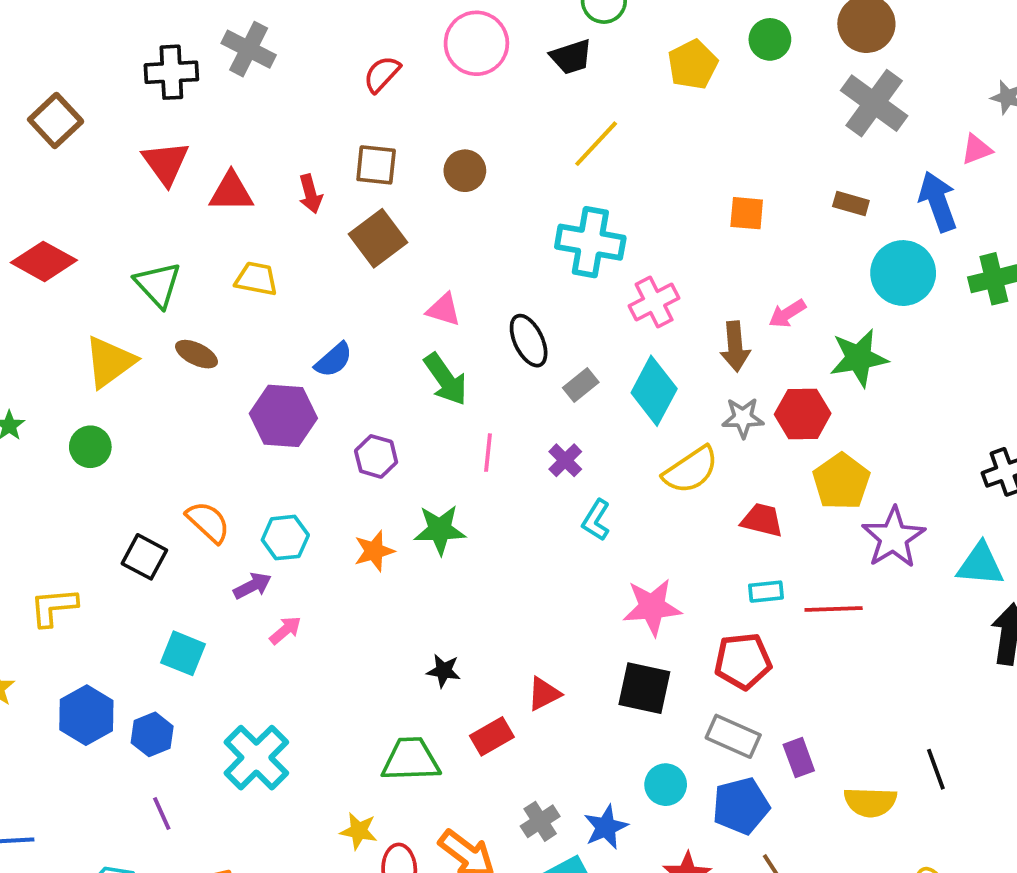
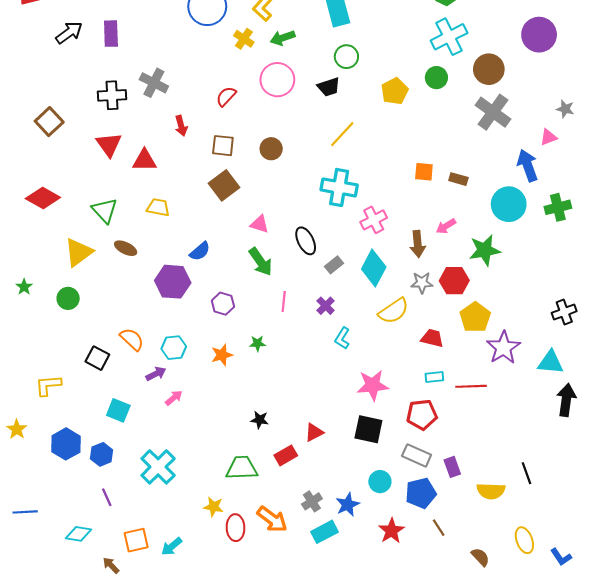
red arrow: (310, 194) -> (181, 126), moved
brown rectangle: (851, 204) -> (458, 179), moved
green star: (440, 530) -> (257, 343), size x0.6

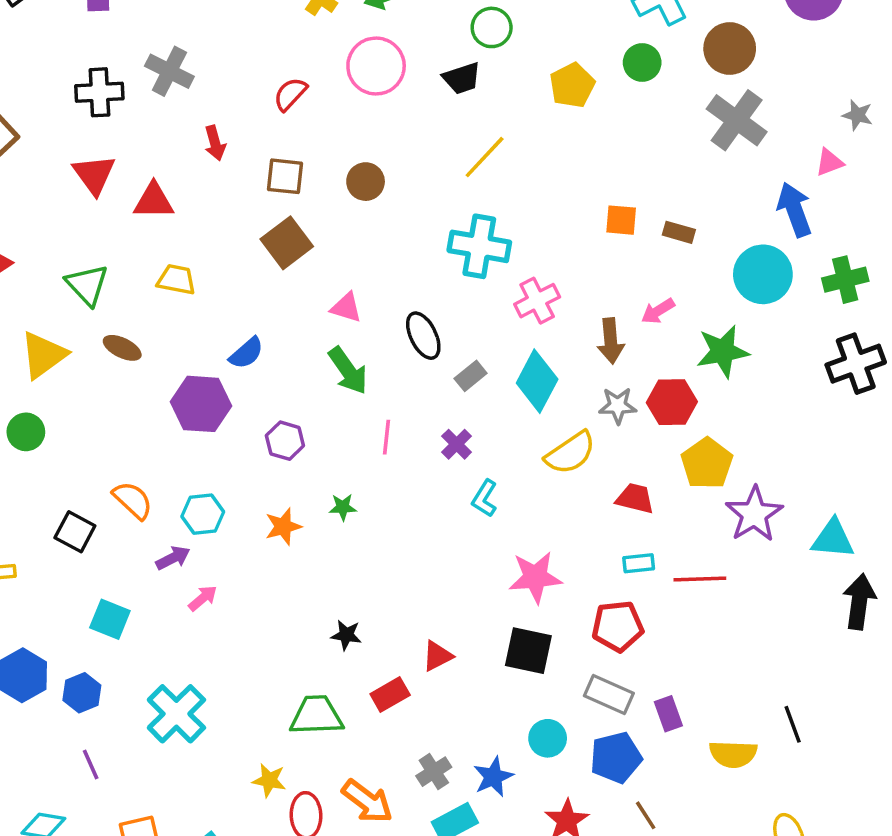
black cross: (564, 312) -> (856, 364), moved, size x1.4

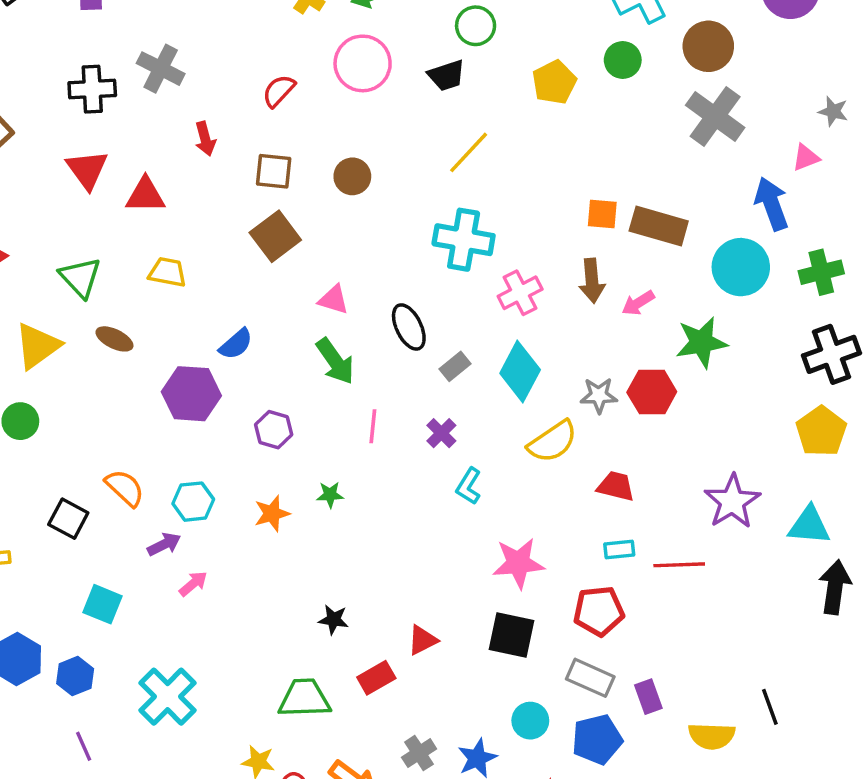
brown rectangle: (679, 232) -> (659, 226), size x1.8
brown arrow: (611, 341) -> (592, 281), moved
yellow pentagon: (707, 463) -> (821, 431), moved

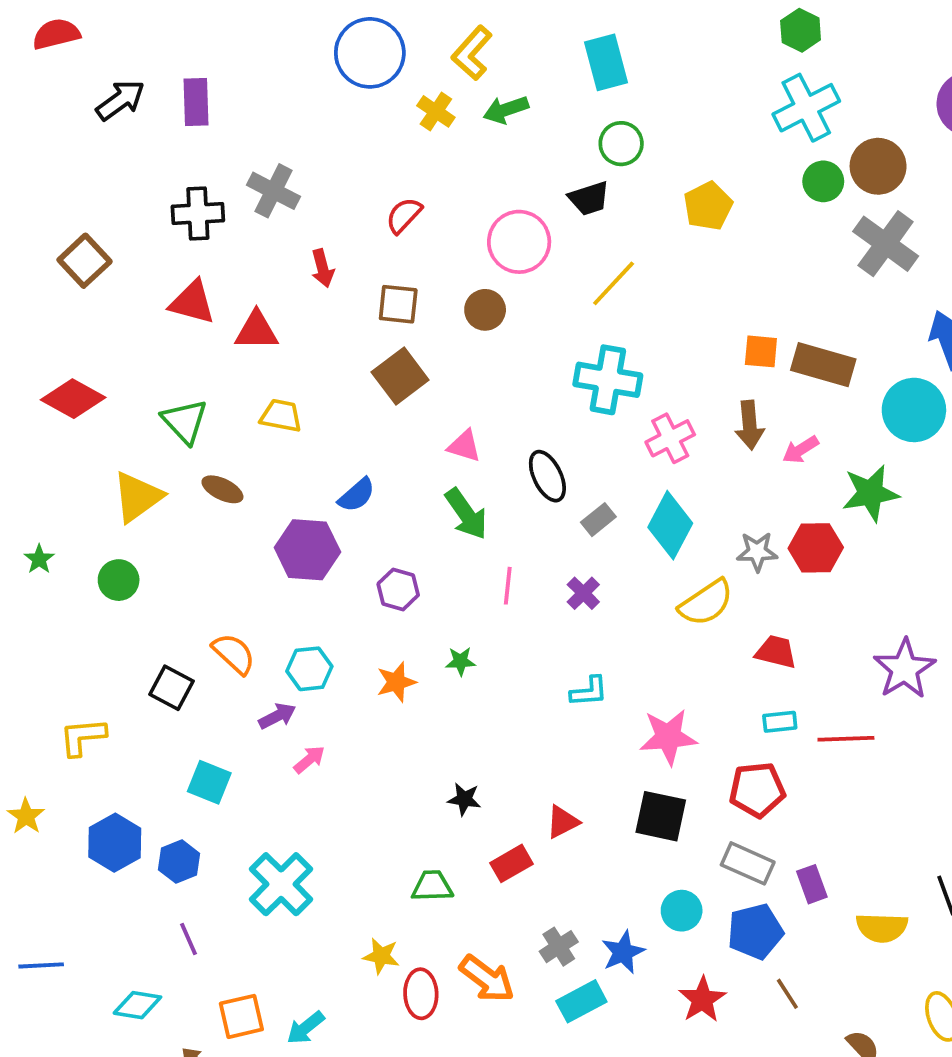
green circle: (623, 60) -> (823, 181), moved
pink circle: (363, 63) -> (519, 242), moved
red triangle: (87, 170) -> (192, 302), turned -39
cyan L-shape: (469, 486) -> (589, 691), moved, turned -126
green trapezoid: (304, 698) -> (432, 886), size x0.7

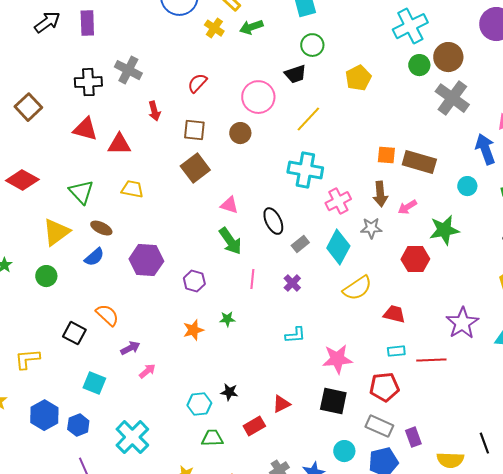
cyan circle: (914, 410) -> (467, 186), size x0.6
blue semicircle: (357, 495) -> (94, 257), moved
gray star: (757, 552) -> (371, 228), moved
cyan hexagon: (309, 669) -> (199, 404), moved

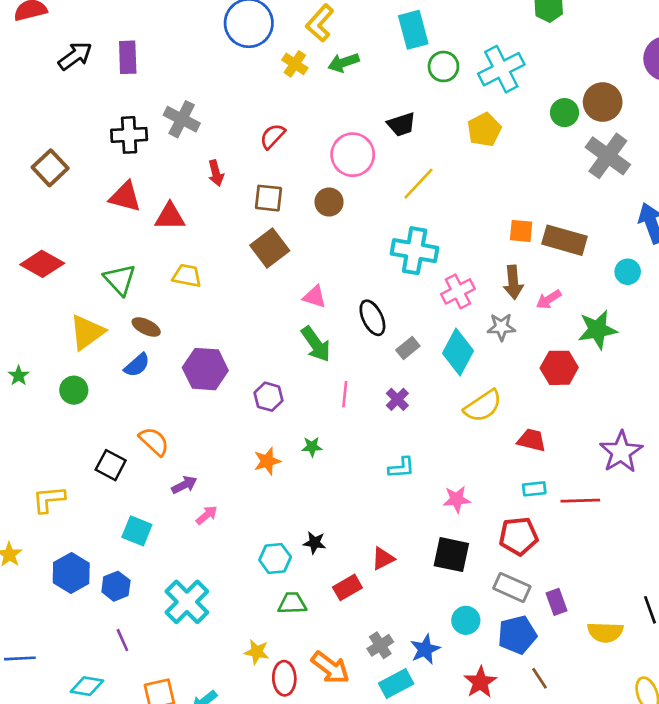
cyan cross: (410, 26) -> (501, 69), moved
green circle: (312, 45) -> (443, 67), moved
pink star: (337, 359) -> (457, 499), size x0.7

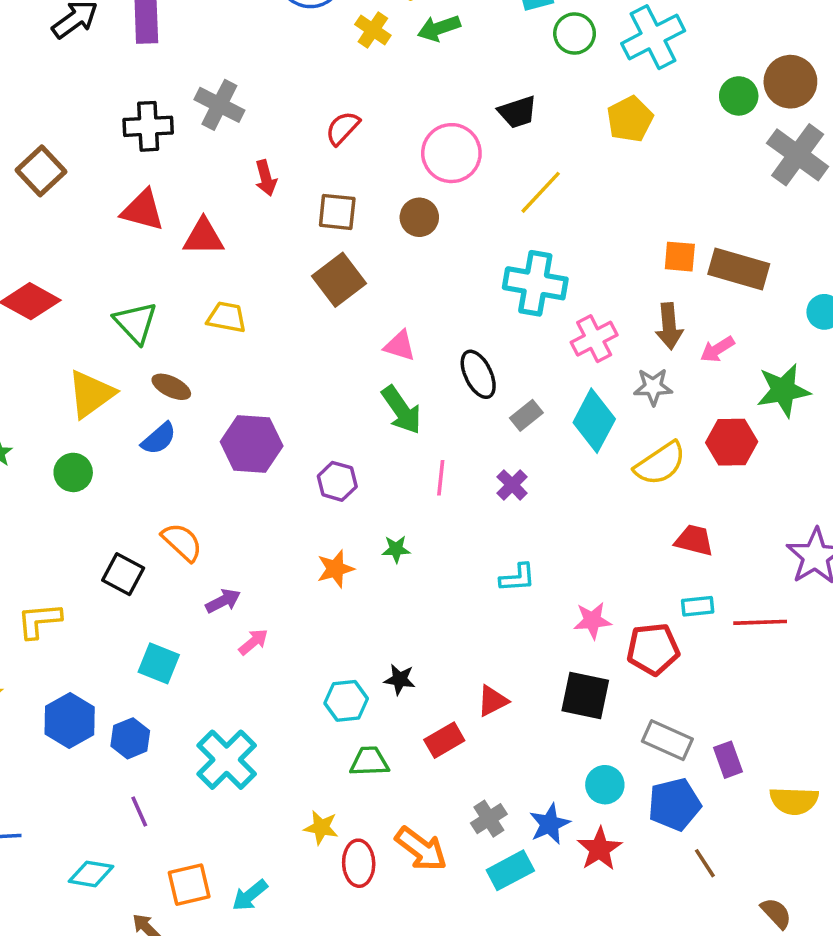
yellow semicircle: (483, 406) -> (660, 464), moved
red pentagon: (518, 536) -> (653, 649), moved
red star: (480, 682) -> (600, 849), moved

